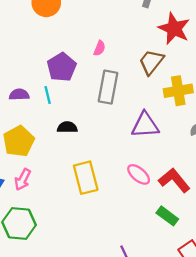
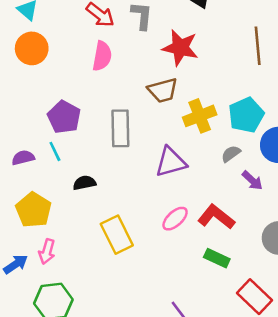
pink semicircle: (99, 48) -> (102, 56), moved, size x1.6
brown trapezoid: (151, 62) -> (163, 90), turned -132
pink ellipse: (139, 174) -> (175, 219), turned -70

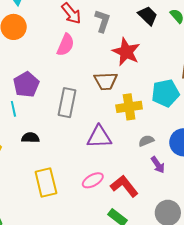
cyan pentagon: (246, 115) -> (165, 93), moved

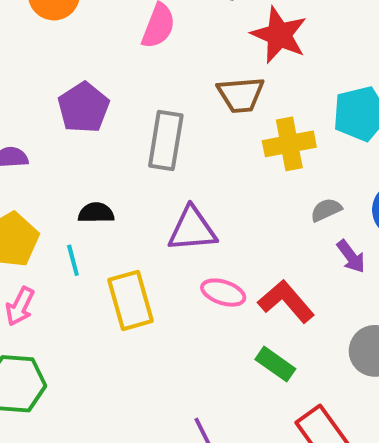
cyan line: (13, 109) -> (73, 260), moved
purple triangle: (99, 137) -> (192, 229), moved
pink ellipse: (93, 180) -> (223, 293), turned 50

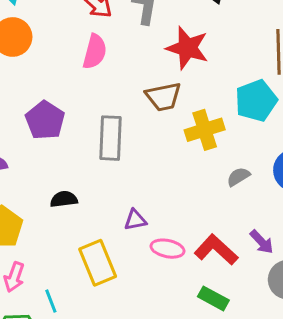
purple triangle: (192, 229) -> (135, 220), moved, size x0.6
purple arrow: (351, 256) -> (262, 242), moved
cyan line: (73, 260) -> (51, 301), moved

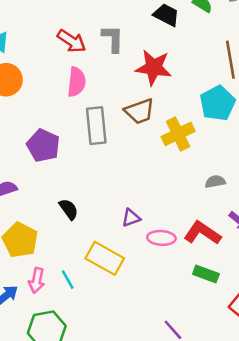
gray rectangle: (110, 138) -> (96, 126), moved
gray semicircle: (238, 177) -> (215, 182), moved, turned 30
black semicircle: (64, 199) -> (69, 209), turned 70
yellow rectangle: (98, 263) -> (105, 258), turned -30
cyan line: (51, 301) -> (68, 280), moved

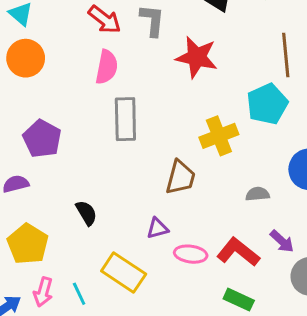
brown trapezoid: (139, 111) -> (180, 177), moved, turned -60
purple pentagon: (43, 145) -> (42, 139), moved

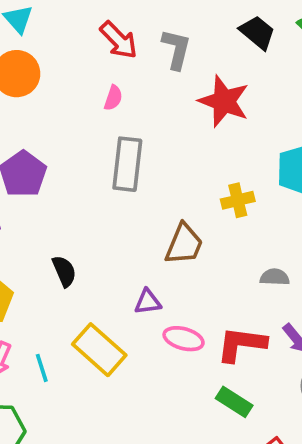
pink semicircle: (107, 67) -> (113, 98), size x0.6
yellow cross: (219, 136) -> (238, 200), size x0.7
red L-shape: (238, 252) -> (241, 344), turned -39

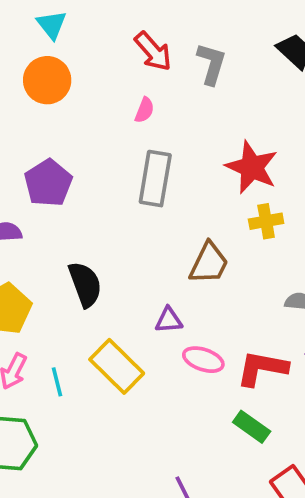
red star: (224, 101) -> (252, 167), moved
black semicircle: (64, 271) -> (85, 284), size x1.4

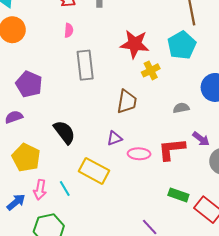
green rectangle: (252, 427) -> (178, 195), moved

